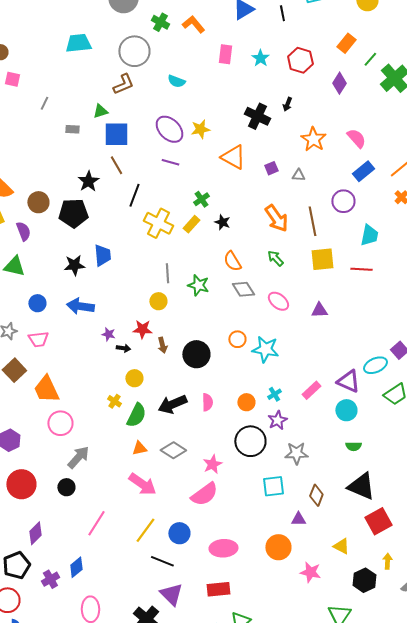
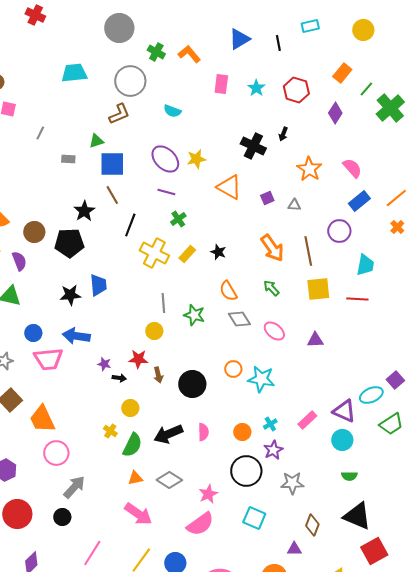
green cross: (201, 199) -> (178, 219), moved
pink trapezoid: (38, 339) -> (48, 359), moved, size x1.4
cyan square: (273, 486) -> (254, 518), moved, turned 30

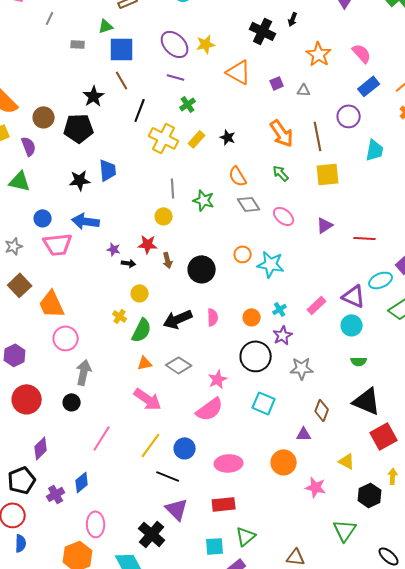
red line: (357, 299) -> (365, 238), moved
purple triangle: (315, 340) -> (325, 225), turned -30
gray arrow: (74, 487) -> (84, 372), turned -30

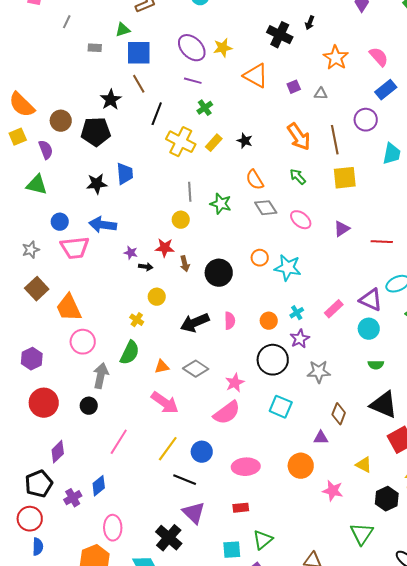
green semicircle: (142, 330) -> (130, 353), moved
red rectangle: (224, 504) -> (241, 508), size x0.7

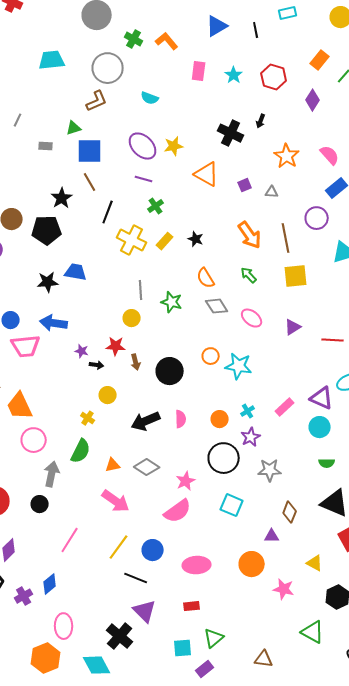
blue trapezoid: (125, 174) -> (76, 272), turned -75
green triangle: (362, 534) -> (313, 632), turned -35

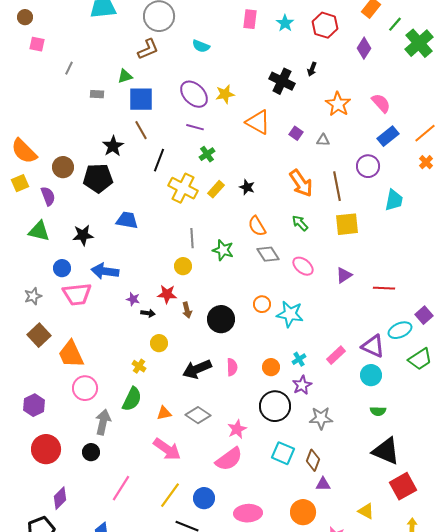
purple square: (245, 185) -> (296, 133), turned -32
black star: (48, 282) -> (83, 235), moved
brown diamond: (290, 512) -> (313, 460), moved

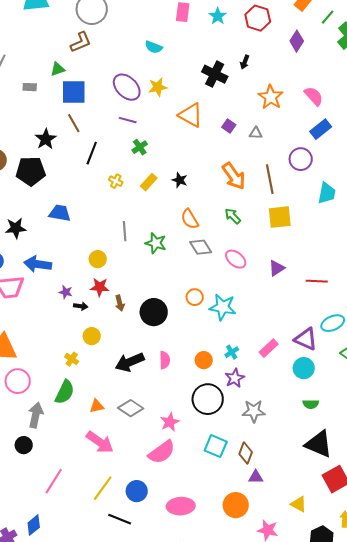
cyan semicircle: (201, 46) -> (154, 47), moved
yellow cross: (183, 188) -> (116, 181), size x0.5
yellow circle: (183, 266) -> (98, 259), moved

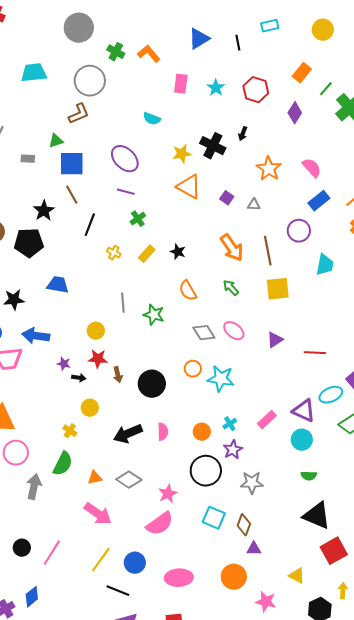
yellow star: (158, 87) -> (182, 154), moved
gray diamond: (201, 247) -> (204, 333), moved
black circle: (24, 445) -> (22, 548), moved

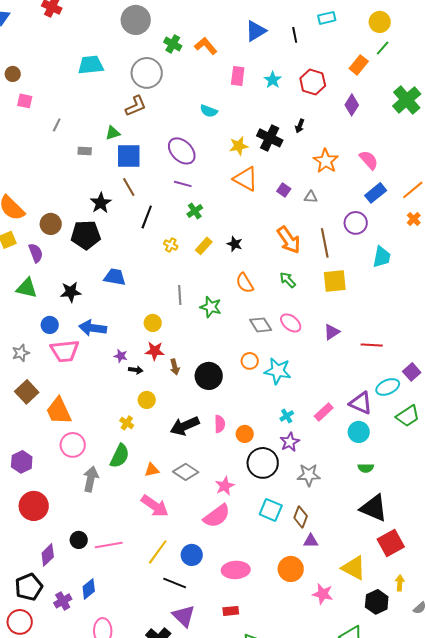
green line: (326, 89) -> (383, 48), moved
orange circle: (202, 432) -> (245, 434), moved
pink line: (52, 553) -> (109, 545), turned 48
yellow triangle: (297, 576) -> (354, 568), size x1.5

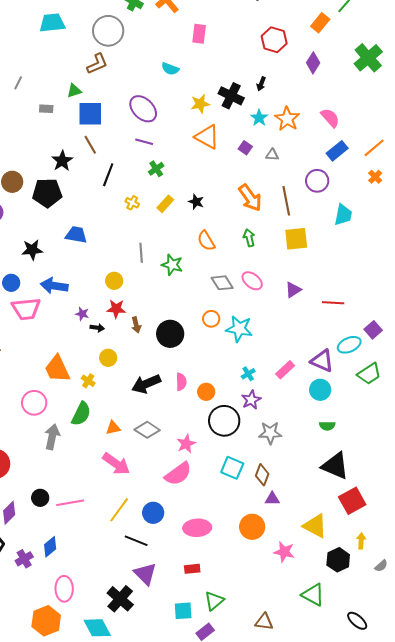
cyan star: (273, 80) -> (259, 118), moved
green arrow: (288, 280) -> (249, 238), turned 30
orange trapezoid: (59, 411) -> (57, 369), moved

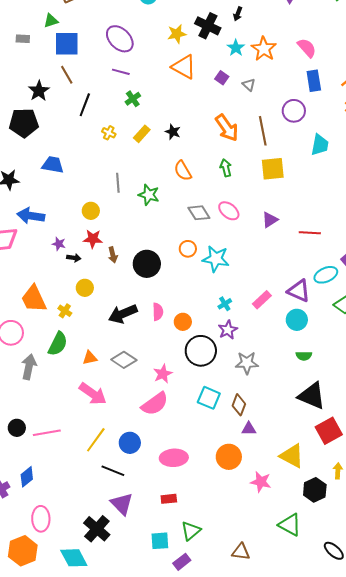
blue rectangle: (337, 151) -> (314, 81), turned -60
gray triangle: (272, 155) -> (249, 85), turned 40

